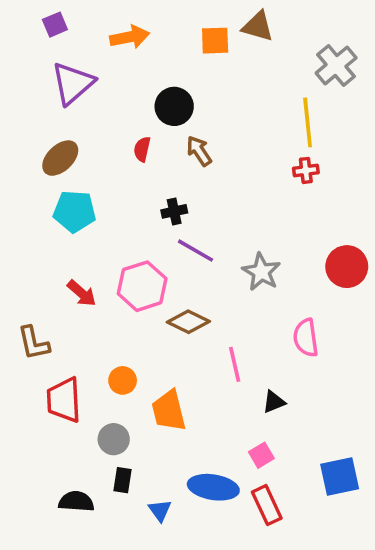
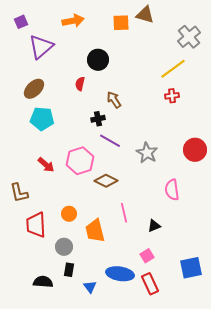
purple square: (55, 25) -> (21, 22), moved
yellow line: (308, 122) -> (173, 69), turned 60
brown arrow: (199, 151) -> (114, 100), moved
pink line: (235, 364) -> (124, 213), moved

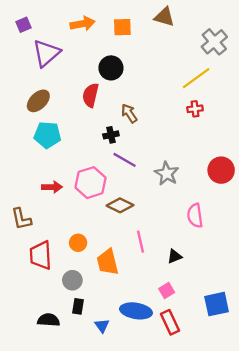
orange square: (121, 23) -> (122, 27), moved
red semicircle: (80, 84) -> (91, 95), size x1.5
red arrow: (46, 165) -> (52, 187), turned -42

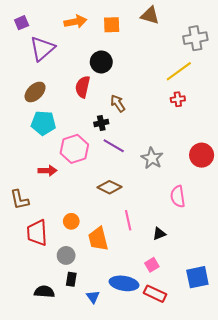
gray cross: (214, 42) -> (195, 38), turned 30
pink hexagon: (91, 183) -> (74, 149), moved
red rectangle: (170, 322) -> (155, 294), turned -40

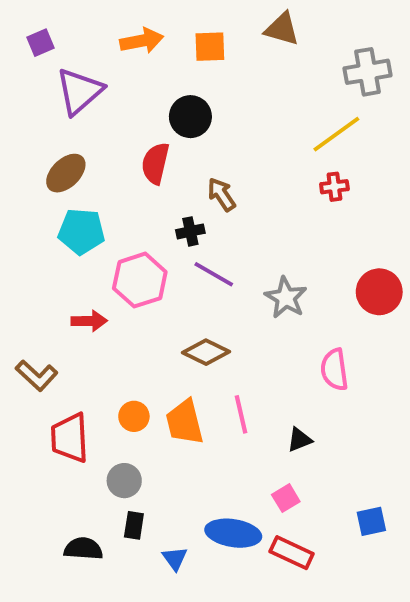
brown L-shape: (20, 200) -> (37, 375), turned -35
orange trapezoid: (98, 239) -> (185, 422), moved
blue square: (197, 277) -> (371, 521), size x0.7

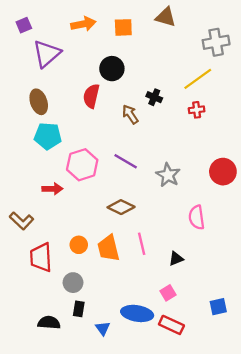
brown ellipse: (66, 173) -> (39, 102), turned -65
black cross: (190, 231) -> (154, 97), moved, turned 35

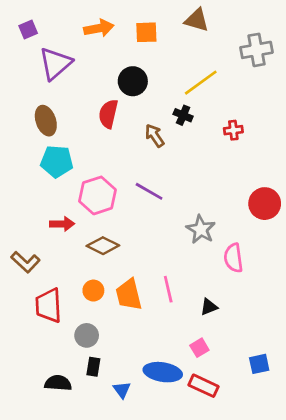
yellow line: (198, 79) -> (201, 83), moved
gray star: (168, 175) -> (201, 229), moved
brown diamond: (121, 207) -> (103, 246), moved

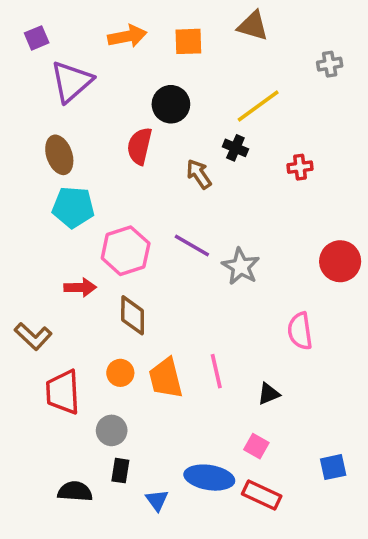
gray cross: (257, 50) -> (330, 64), size x0.6
gray star: (201, 229) -> (241, 266), moved
brown diamond: (103, 246) -> (133, 315), turned 64
pink square: (199, 348) -> (256, 446), turned -30

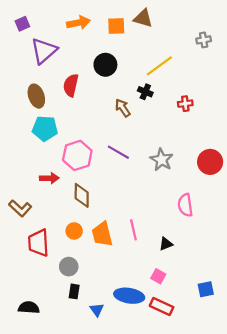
brown triangle: (253, 26) -> (143, 18), moved
red semicircle: (140, 146) -> (71, 85), moved
gray star: (241, 266) -> (162, 160), moved
black semicircle: (75, 491) -> (29, 308), moved

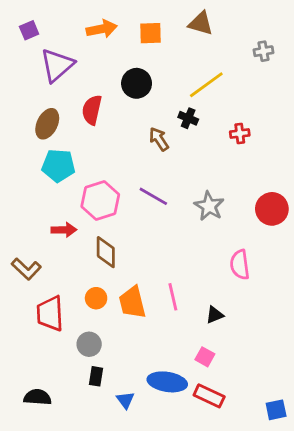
brown triangle: (143, 18) -> (201, 23), moved
brown ellipse: (36, 96) -> (47, 124), turned 45
blue square: (206, 289) -> (276, 410), moved

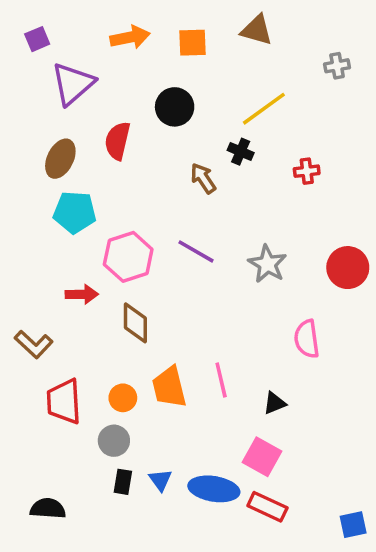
orange circle: (96, 298) -> (123, 398), moved
pink square: (205, 357) -> (262, 457), size x1.5
blue triangle: (125, 400) -> (160, 480), moved

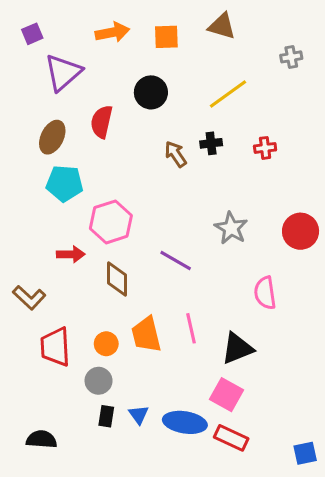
black cross: (241, 152) -> (211, 143), moved, turned -30
purple line: (196, 251) -> (176, 260), moved
black triangle: (275, 403) -> (237, 348), size x1.6

